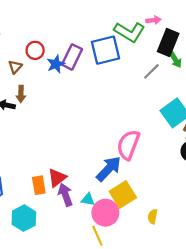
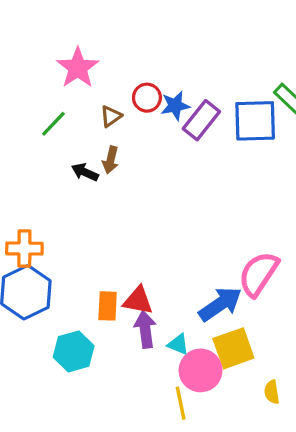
blue star: (56, 64) -> (175, 106), moved
red triangle: (57, 178) -> (138, 301), turned 36
yellow semicircle: (153, 216) -> (272, 392), turned -32

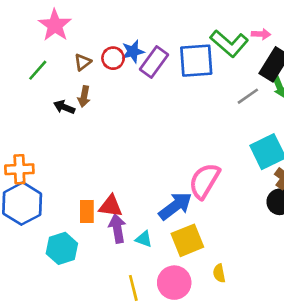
red circle: (147, 98) -> (113, 58), moved
pink circle: (201, 370) -> (174, 283), moved
yellow line: (181, 403) -> (133, 288), moved

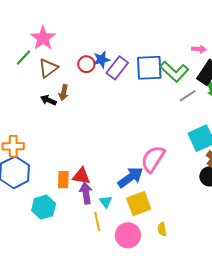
green L-shape: (229, 43) -> (174, 71), moved
brown triangle: (83, 62) -> (48, 68), moved, size x1.5
green line: (38, 70) -> (24, 57), moved
cyan triangle: (144, 239) -> (106, 202), turned 32
yellow line: (133, 288) -> (97, 221), moved

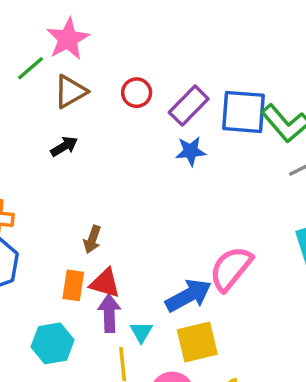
blue star: (101, 60) -> (191, 151), moved
brown arrow: (64, 93) -> (92, 239), moved
black arrow: (48, 100) -> (64, 146), turned 119
cyan hexagon: (44, 207) -> (53, 343), moved

